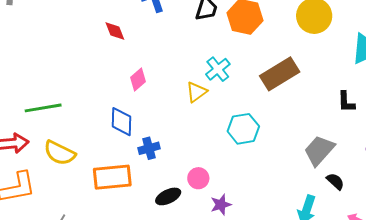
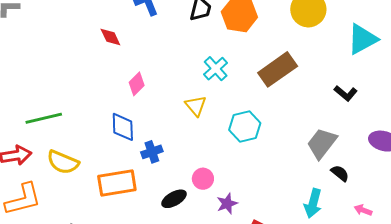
yellow triangle: (196, 92) -> (196, 106), moved, turned -30
black L-shape: (346, 102) -> (346, 93), turned -45

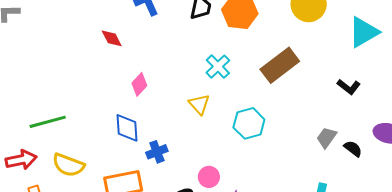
gray trapezoid: (322, 143) -> (327, 138), size x0.7
black semicircle: (340, 173) -> (353, 149), moved

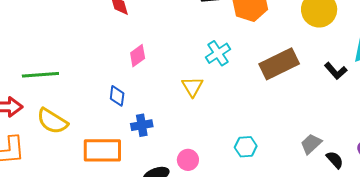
black L-shape: (349, 87) -> (336, 71), moved
cyan hexagon: (249, 123) -> (246, 147), moved, size x0.7
blue diamond: (127, 128) -> (117, 96), size x0.7

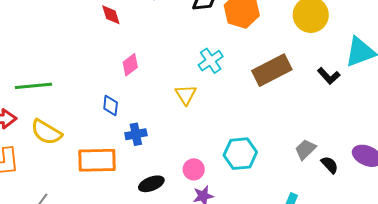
cyan hexagon: (246, 147) -> (240, 154), size x1.5
pink circle: (188, 160) -> (194, 169), moved

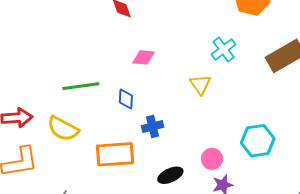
pink diamond: (130, 65) -> (144, 57), turned 45
green line: (34, 86) -> (81, 86), moved

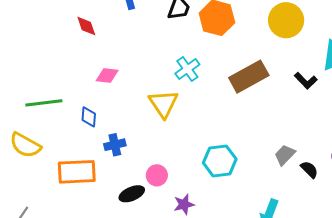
yellow triangle: (200, 85) -> (163, 104), size x1.4
pink circle: (212, 159) -> (157, 175), moved

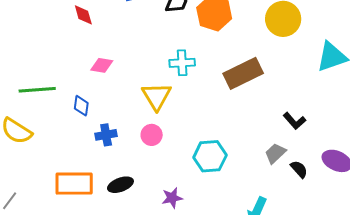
cyan cross: (187, 69) -> (182, 63), turned 30
black L-shape: (306, 81) -> (294, 121), moved
orange rectangle: (77, 172) -> (74, 184), moved
pink circle: (157, 175) -> (152, 135), moved

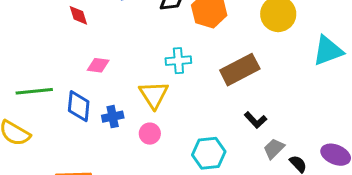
blue diamond: (81, 106) -> (79, 106), size x1.5
black L-shape: (294, 121) -> (255, 120), moved
blue cross: (106, 135) -> (113, 117), moved

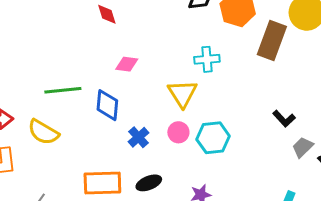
brown rectangle: (240, 70) -> (272, 40), moved, turned -42
blue cross: (113, 117) -> (139, 137), moved, turned -30
cyan hexagon: (209, 153) -> (213, 138), moved

